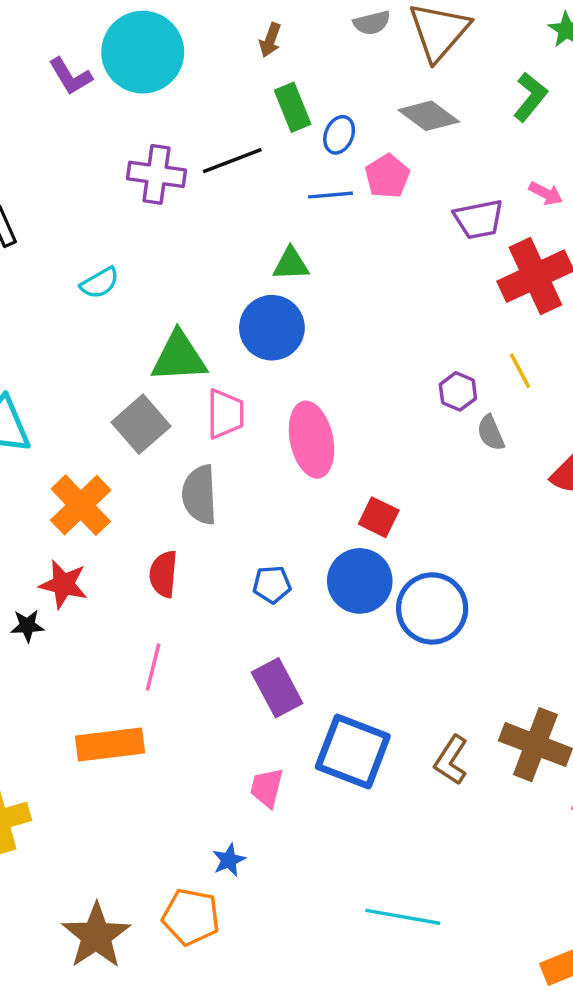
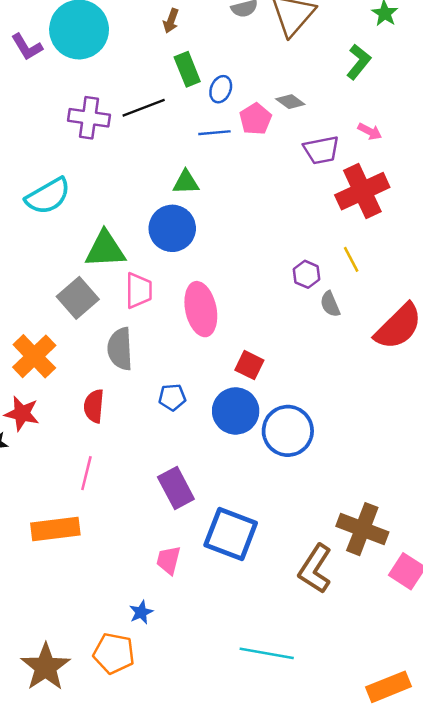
gray diamond: (429, 116) -> (290, 102), moved, size x0.7
cyan semicircle: (100, 283) -> (48, 196), size x1.6
blue pentagon: (272, 584) -> (172, 397), moved
brown L-shape: (451, 760) -> (315, 569), moved, size x1.4

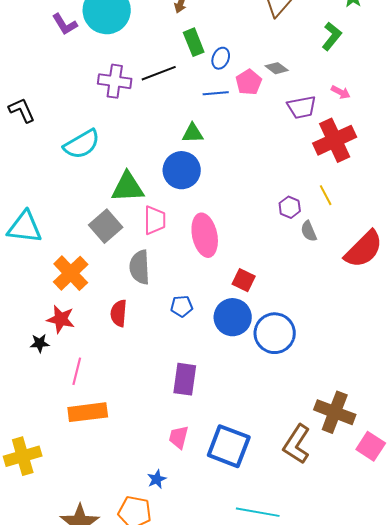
pink line: (86, 473) -> (77, 371), moved
purple rectangle: (176, 488) -> (185, 379), turned 36
blue square: (231, 534) -> (229, 446), moved

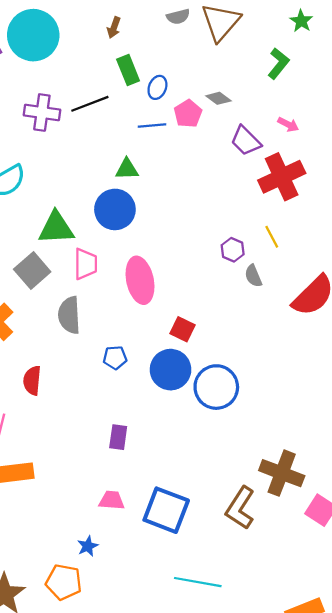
purple trapezoid: (302, 107) -> (246, 141), turned 56
red semicircle: (119, 313) -> (32, 380), moved
purple rectangle: (185, 379) -> (118, 437), size x0.7
pink trapezoid: (179, 437) -> (112, 500), turned 80

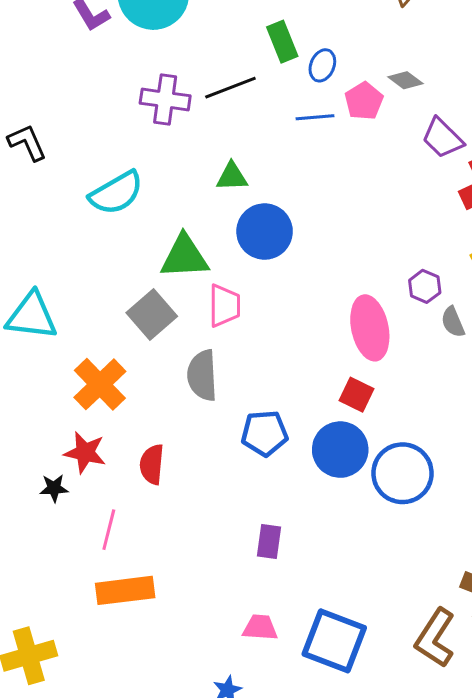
green triangle: (127, 169) -> (232, 177), moved
pink ellipse: (140, 280) -> (370, 328), moved
blue pentagon: (115, 358) -> (265, 433), size x1.4

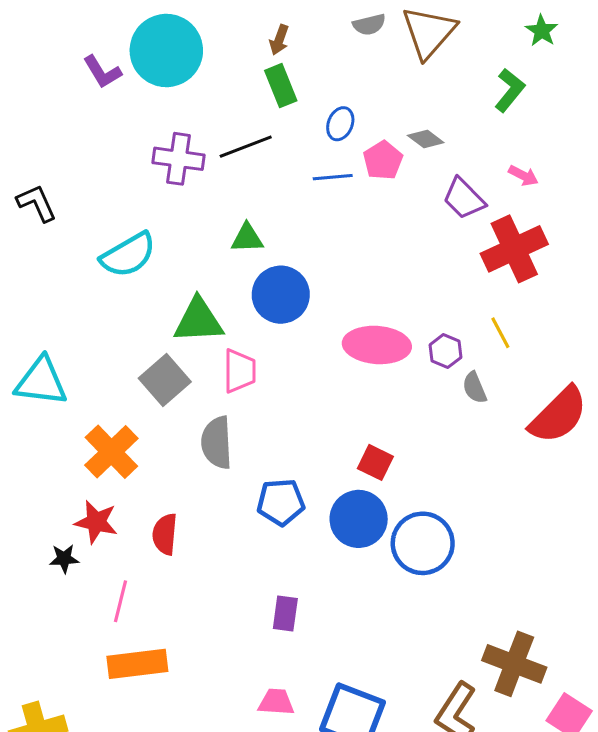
green rectangle: (282, 42) -> (281, 86), moved
pink ellipse: (370, 328) -> (377, 345), moved, turned -74

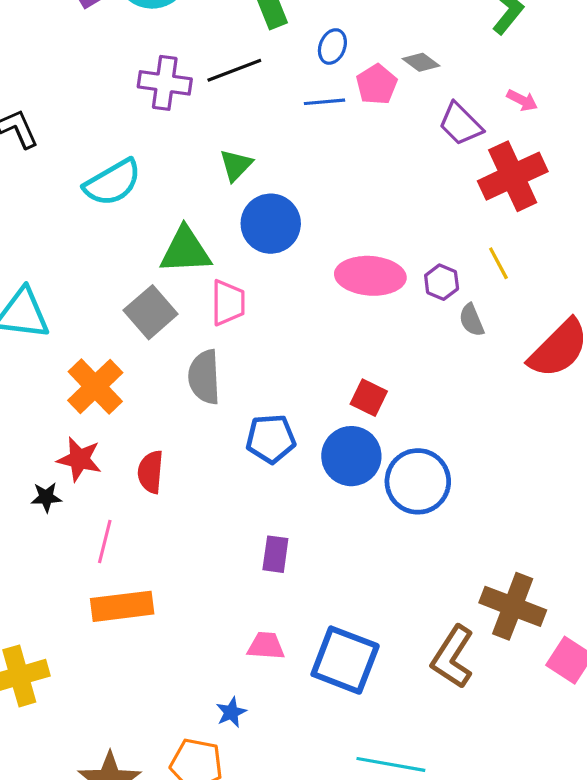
green triangle: (247, 238) -> (236, 165), turned -44

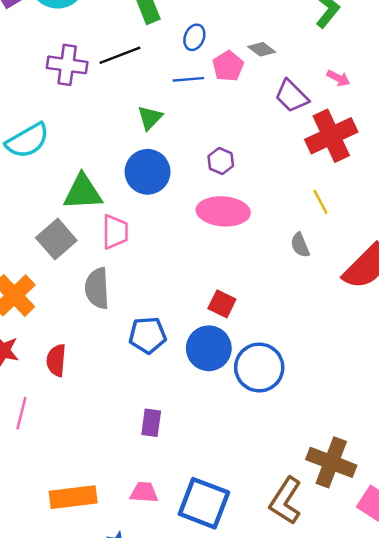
green triangle: (236, 165) -> (150, 118), moved
purple hexagon: (442, 282) -> (221, 161), moved
orange rectangle: (122, 606) -> (73, 497), moved

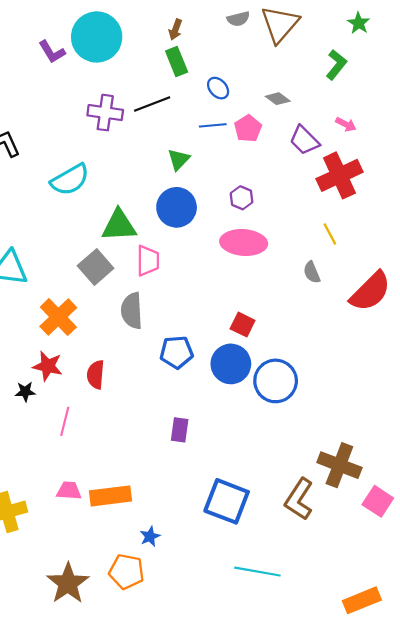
blue ellipse: (194, 37) -> (218, 88), turned -65
pink pentagon: (228, 66) -> (248, 129), moved
pink trapezoid: (144, 492) -> (69, 491), moved

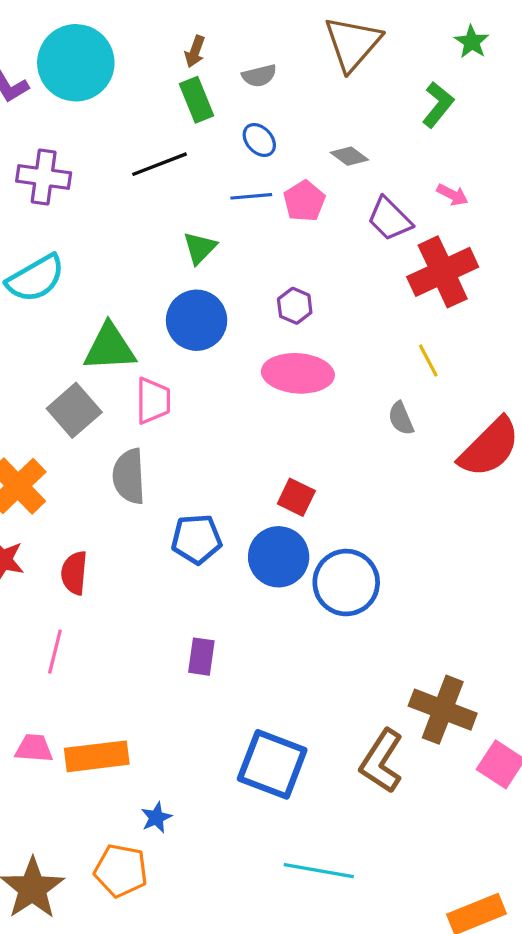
gray semicircle: (238, 19) -> (259, 76), moved
purple cross: (105, 113) -> (44, 177), moved
pink line: (65, 421) -> (55, 652), moved

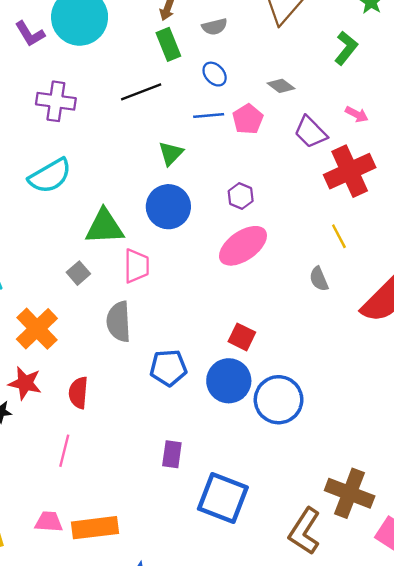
pink ellipse: (298, 373) -> (243, 246), turned -39
gray square: (74, 410) -> (78, 273), size x0.6
blue square: (272, 764) -> (223, 498), moved

